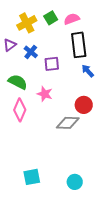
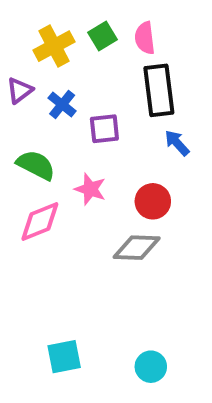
pink semicircle: (72, 19) -> (145, 38), turned -77
red circle: (84, 105) -> (153, 201), moved
pink diamond: (20, 110) -> (40, 221), turned 45

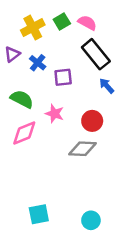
pink semicircle: (145, 38) -> (87, 23), turned 126
black rectangle: (159, 90) -> (96, 54), turned -32

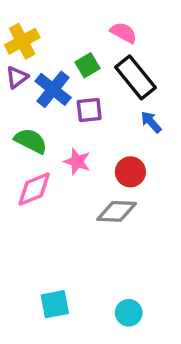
green square: (62, 21) -> (87, 65), moved
yellow cross: (33, 28) -> (22, 41), moved
blue cross: (38, 63) -> (53, 89), size x1.5

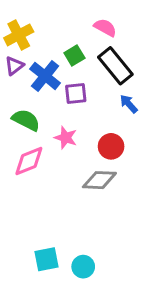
cyan circle: (129, 313) -> (83, 267), moved

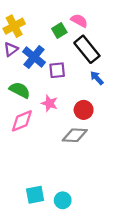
green square: (74, 55) -> (59, 31), moved

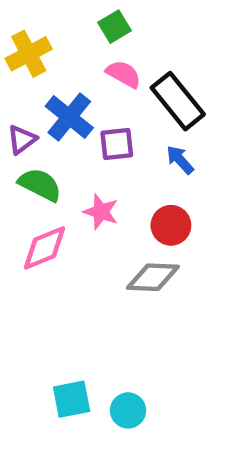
pink semicircle: (79, 21) -> (124, 74), moved
green square: (59, 31) -> (114, 27), moved
purple triangle: (11, 49) -> (22, 140), moved
blue arrow: (97, 78) -> (180, 160), moved

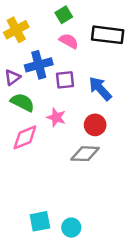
black rectangle: (178, 101) -> (108, 35), moved, turned -44
blue cross: (69, 117) -> (39, 65), turned 36
blue arrow: (180, 160) -> (100, 89), size x1.5

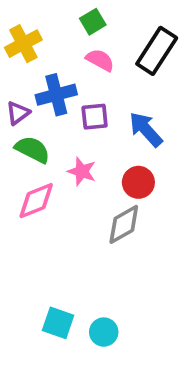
black rectangle: (108, 35) -> (157, 51), turned -64
gray diamond: (85, 154) -> (124, 224), turned -32
cyan square: (40, 221) -> (58, 323), turned 30

